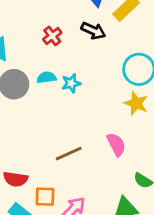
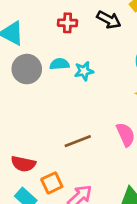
red cross: (52, 36) -> (67, 23), turned 36
orange square: (45, 197) -> (52, 183), turned -30

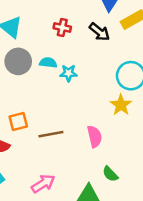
orange square: (52, 183) -> (18, 121), moved

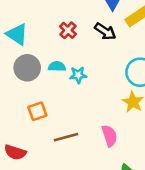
red cross: (62, 28) -> (68, 30), turned 35
orange square: (18, 121) -> (37, 111), moved

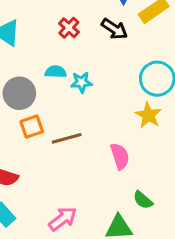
gray circle: (27, 68) -> (19, 93), moved
brown line: (66, 137) -> (67, 138), moved

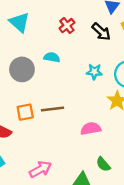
cyan star: (81, 82) -> (94, 72), moved
orange square: (32, 127) -> (25, 112), moved
pink semicircle: (120, 156) -> (91, 129), turned -90

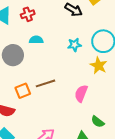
red cross: (67, 26) -> (28, 14), moved, turned 32
pink semicircle: (91, 129) -> (81, 93), turned -48

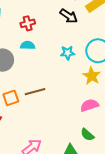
red cross: (28, 14) -> (28, 23), moved
pink semicircle: (81, 93) -> (89, 105), moved, turned 48

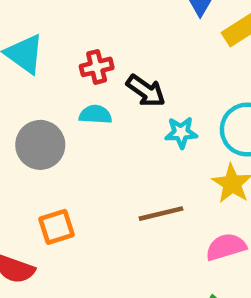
black arrow: (69, 16) -> (146, 91), moved
brown line: (35, 92) -> (161, 214), moved

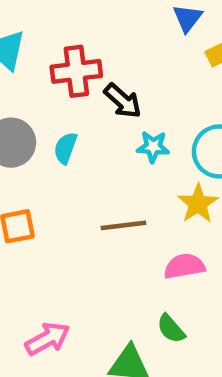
red cross: (97, 67) -> (76, 71), size x1.5
cyan semicircle: (95, 115) -> (65, 148), moved, turned -80

